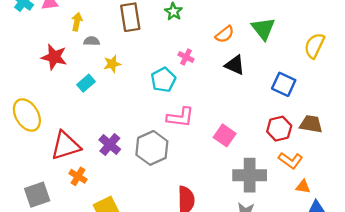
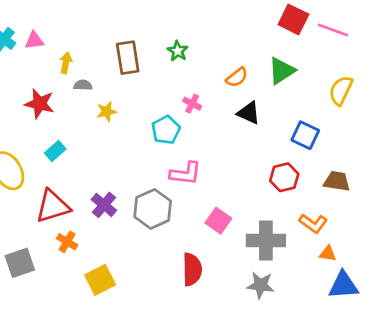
green triangle: (263, 29) -> (282, 71), turned 35
cyan rectangle: (86, 83) -> (55, 151), moved
red hexagon: (279, 129) -> (284, 177), moved
pink square: (225, 135) -> (218, 221), moved

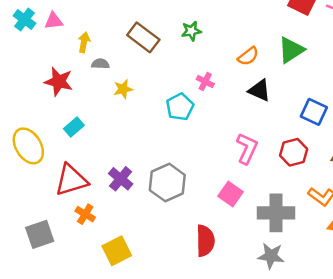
green star: (178, 51) -> (191, 31), turned 30
brown rectangle: (128, 58) -> (143, 37), turned -44
pink L-shape: (186, 173) -> (247, 148), moved, turned -72

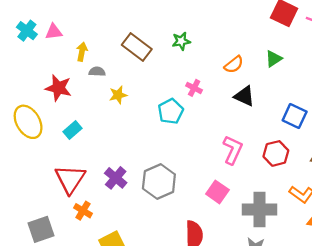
green triangle: (291, 50) -> (274, 59), size x0.7
yellow ellipse: (28, 146) -> (28, 122), moved
red triangle: (71, 180) -> (70, 179), turned -40

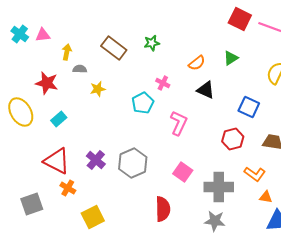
pink L-shape: (233, 150) -> (179, 123), moved
red triangle: (70, 179) -> (57, 161), turned -36

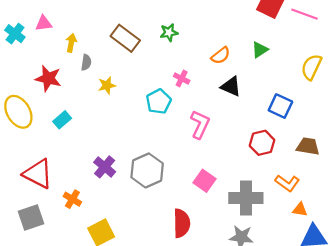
cyan cross: (20, 34) -> (15, 34), moved
gray semicircle: (80, 69) -> (86, 62), turned 96
red triangle: (57, 161) -> (38, 174), moved

